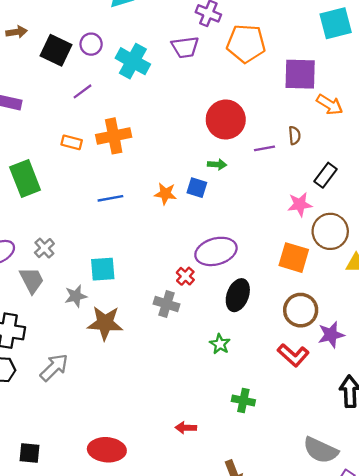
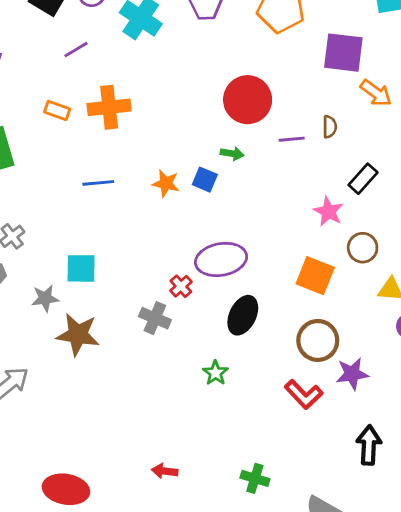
pink star: (300, 204) -> (328, 212), turned 30
brown circle: (330, 231) -> (363, 248), size x0.7
green cross: (243, 401) -> (255, 478), moved

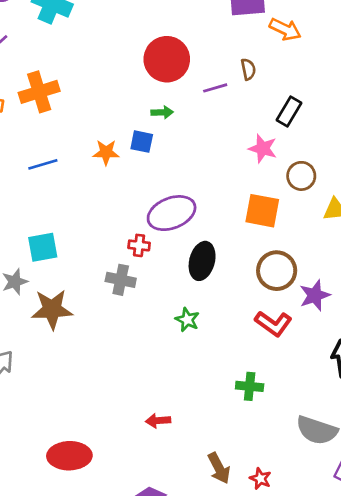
red cross: (181, 286) -> (139, 245), turned -30
green cross: (255, 478) -> (250, 386), moved

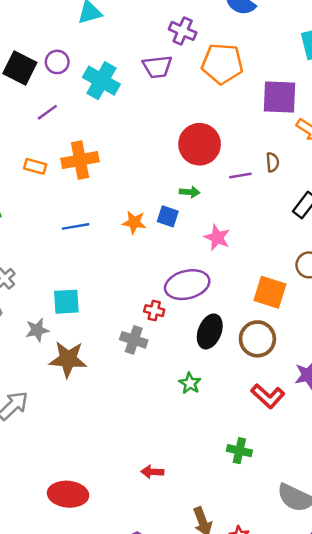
pink star: (263, 149) -> (217, 238), moved
brown circle: (277, 271) -> (257, 339), moved

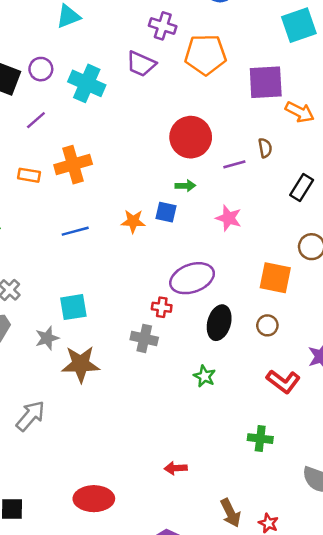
purple trapezoid: (157, 67) -> (141, 64), turned 36
pink star: (217, 238) -> (229, 218), moved
brown circle: (257, 339) -> (267, 325), size x0.6

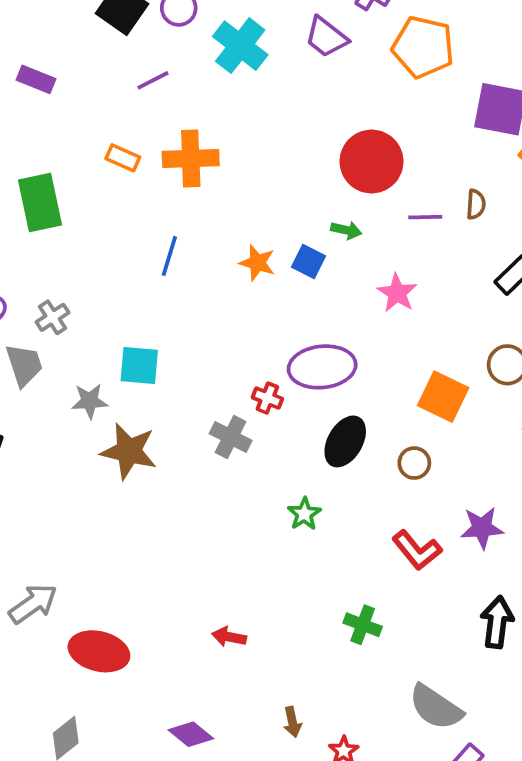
blue line: (75, 231) -> (169, 256), turned -72
gray arrow: (30, 416) -> (33, 604), moved
brown arrow: (231, 513) -> (292, 722), size x0.7

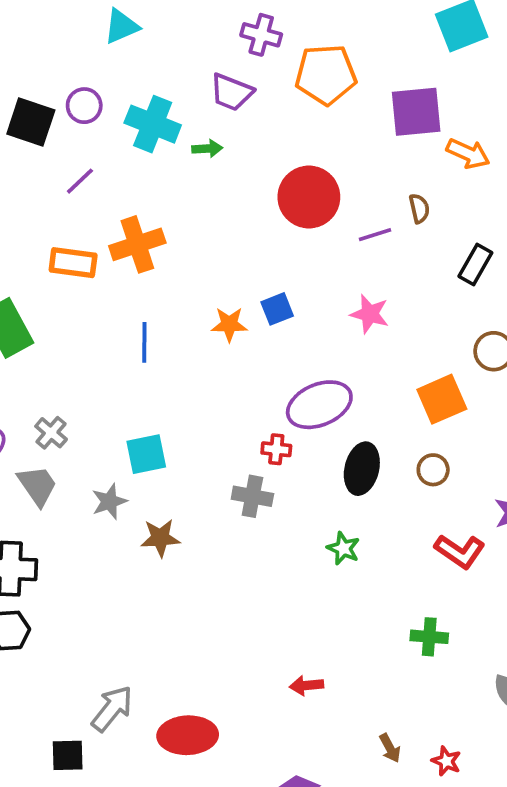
orange rectangle: (123, 158) -> (73, 263), size x1.4
green arrow: (346, 230) -> (207, 149), moved
blue square: (308, 261) -> (277, 309), turned -32
orange square: (443, 397) -> (442, 399), turned -33
brown star: (129, 451) -> (160, 538), size x0.7

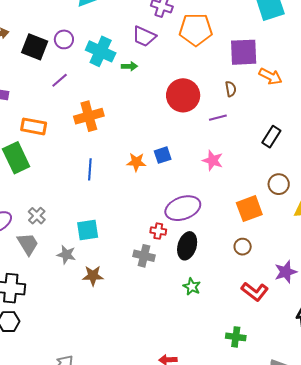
brown semicircle: (419, 208) -> (231, 89), moved
orange rectangle: (73, 263) -> (34, 126), moved
black ellipse: (362, 469) -> (187, 246), moved
gray star: (109, 502) -> (66, 255), turned 30

